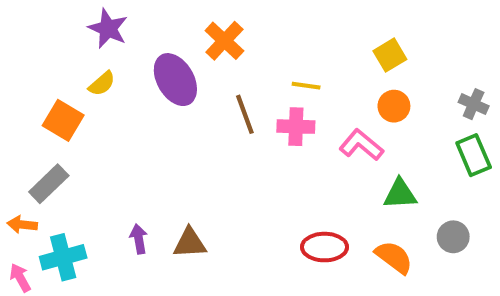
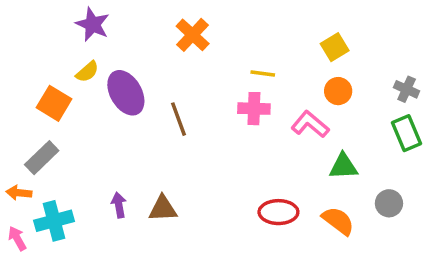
purple ellipse: (175, 80) -> (126, 93), moved
brown line: (245, 114) -> (179, 119), moved

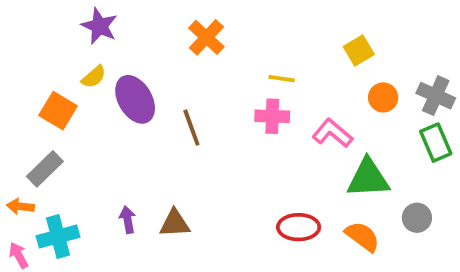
gray cross: (407, 89) -> (436, 96), size x1.4
orange circle: (338, 91) -> (383, 97), moved
green triangle: (343, 166) -> (368, 178), size x1.4

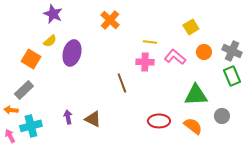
purple ellipse: (135, 99) -> (72, 53), turned 45
brown line: (191, 128) -> (122, 83), moved
pink L-shape: (332, 133) -> (175, 57), moved
brown triangle: (175, 223) -> (93, 119), turned 30

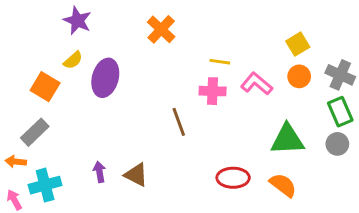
yellow square: (191, 27) -> (298, 44), moved
gray circle: (222, 116) -> (337, 144), moved

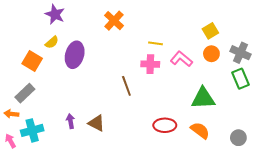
gray circle: (337, 144) -> (238, 138), moved

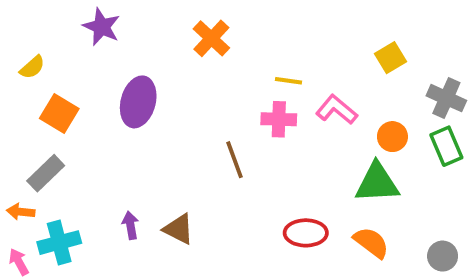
yellow semicircle: (52, 42) -> (32, 67), moved
orange circle: (211, 54) -> (392, 137), moved

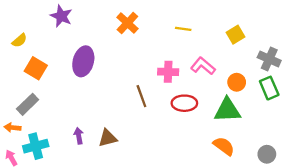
yellow line: (288, 81) -> (183, 29), moved
brown triangle: (179, 229) -> (108, 138), turned -42
red ellipse: (306, 233) -> (184, 103), moved

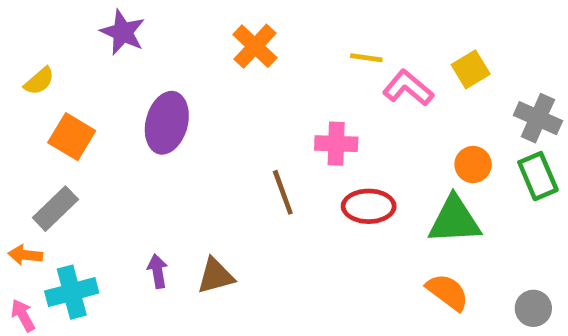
pink L-shape: (203, 66) -> (408, 88), moved

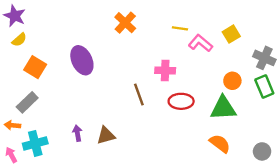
purple star: (123, 32) -> (15, 16), moved
purple ellipse: (167, 123) -> (82, 60), turned -40

